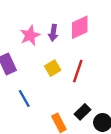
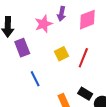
purple arrow: (53, 33) -> (61, 14), moved
black rectangle: (82, 112) -> (85, 94), turned 72

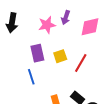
purple rectangle: (22, 48) -> (37, 53), moved

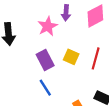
yellow square: (60, 56) -> (71, 57), turned -32

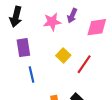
purple rectangle: (45, 60) -> (23, 48), moved

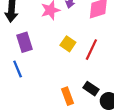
blue line: (32, 74) -> (18, 69), moved

